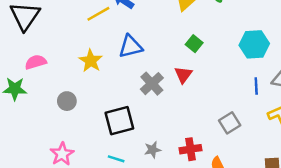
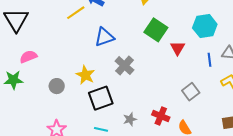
green square: (194, 44) -> (156, 30), size x1.6
yellow star: (91, 61) -> (85, 75), moved
red triangle: (183, 75) -> (178, 48), moved
red cross: (190, 149) -> (161, 116), turned 36

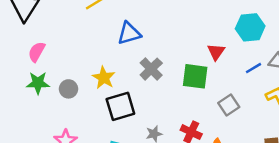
green square: (156, 30) -> (195, 76), moved, turned -30
pink semicircle: (28, 57) -> (37, 52), turned -42
blue line: (210, 60) -> (253, 68), turned 64
green star: (13, 80) -> (38, 83), moved

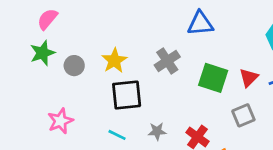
blue triangle: (129, 33) -> (200, 24), moved
red triangle: (216, 52) -> (249, 78), moved
green star: (38, 83) -> (42, 53), turned -30

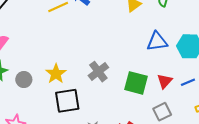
blue triangle: (200, 24) -> (157, 42), moved

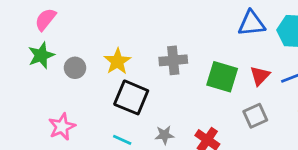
gray cross: (98, 72) -> (173, 60), turned 30
black square: (67, 101) -> (131, 97), turned 30

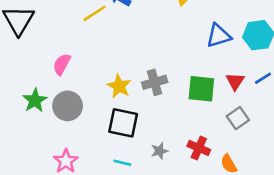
pink semicircle: (45, 19) -> (62, 64), moved
yellow star: (117, 61) -> (119, 86), moved
gray circle: (75, 68) -> (68, 106), size x1.5

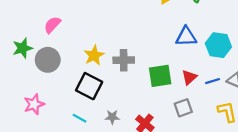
green square: (201, 89) -> (160, 76), turned -30

